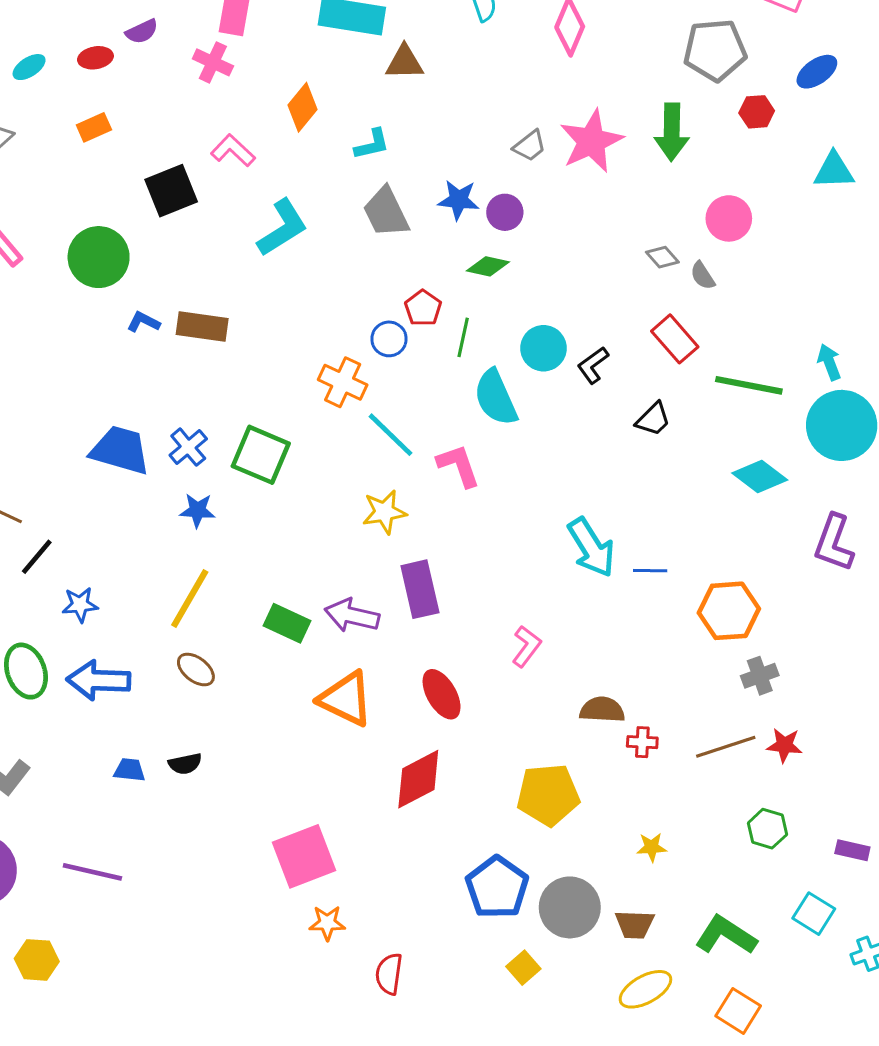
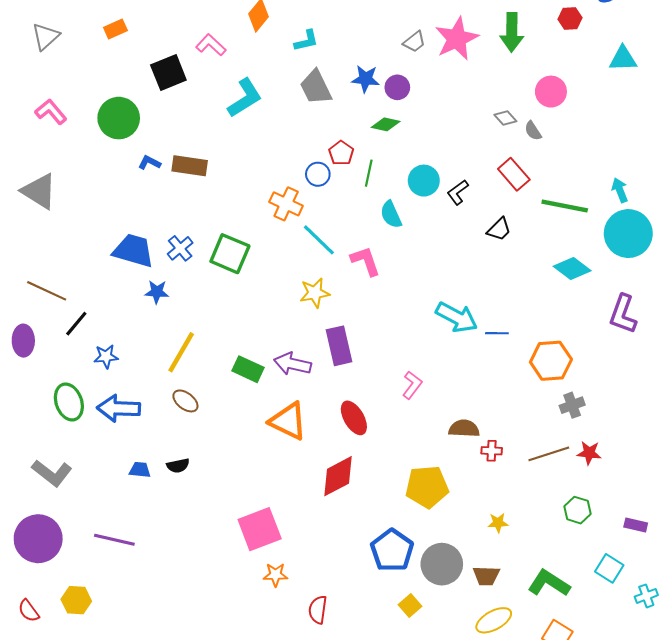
cyan semicircle: (496, 398) -> (391, 214), size x0.7
blue star: (197, 510) -> (157, 292), moved
cyan arrow: (591, 547) -> (457, 317), turned -30

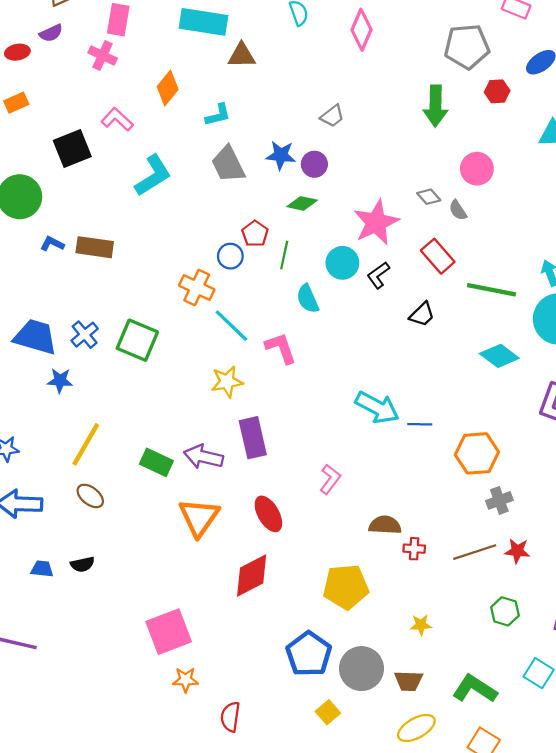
pink star: (457, 39) -> (376, 223), moved
orange triangle: (288, 421) -> (199, 517), turned 39

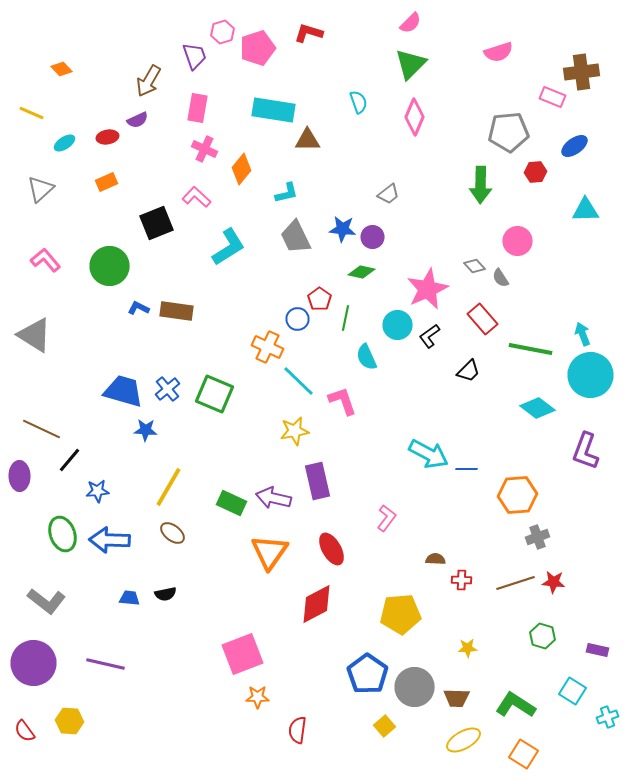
pink cross: (103, 56) -> (204, 149), moved
brown semicircle: (385, 525) -> (436, 559), size x0.7

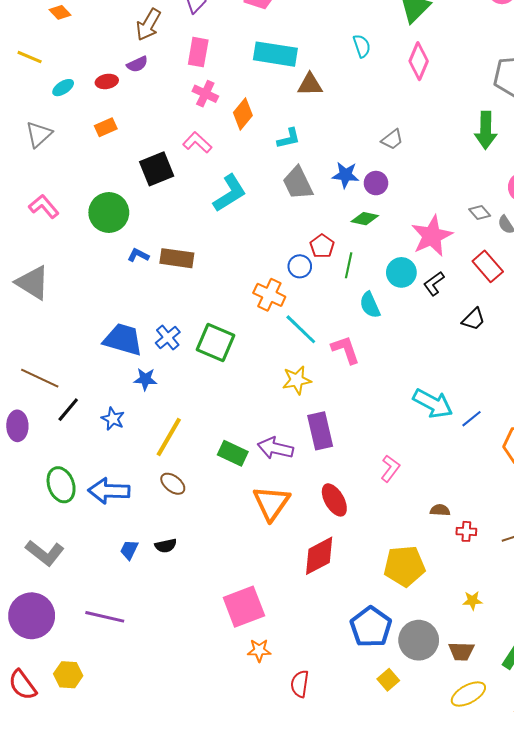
blue line: (466, 469) -> (471, 419), turned -40
blue star: (98, 491) -> (113, 419), moved, turned 30
blue trapezoid: (130, 598) -> (129, 550), turned -70
red semicircle: (24, 731) -> (22, 685), size x1.4

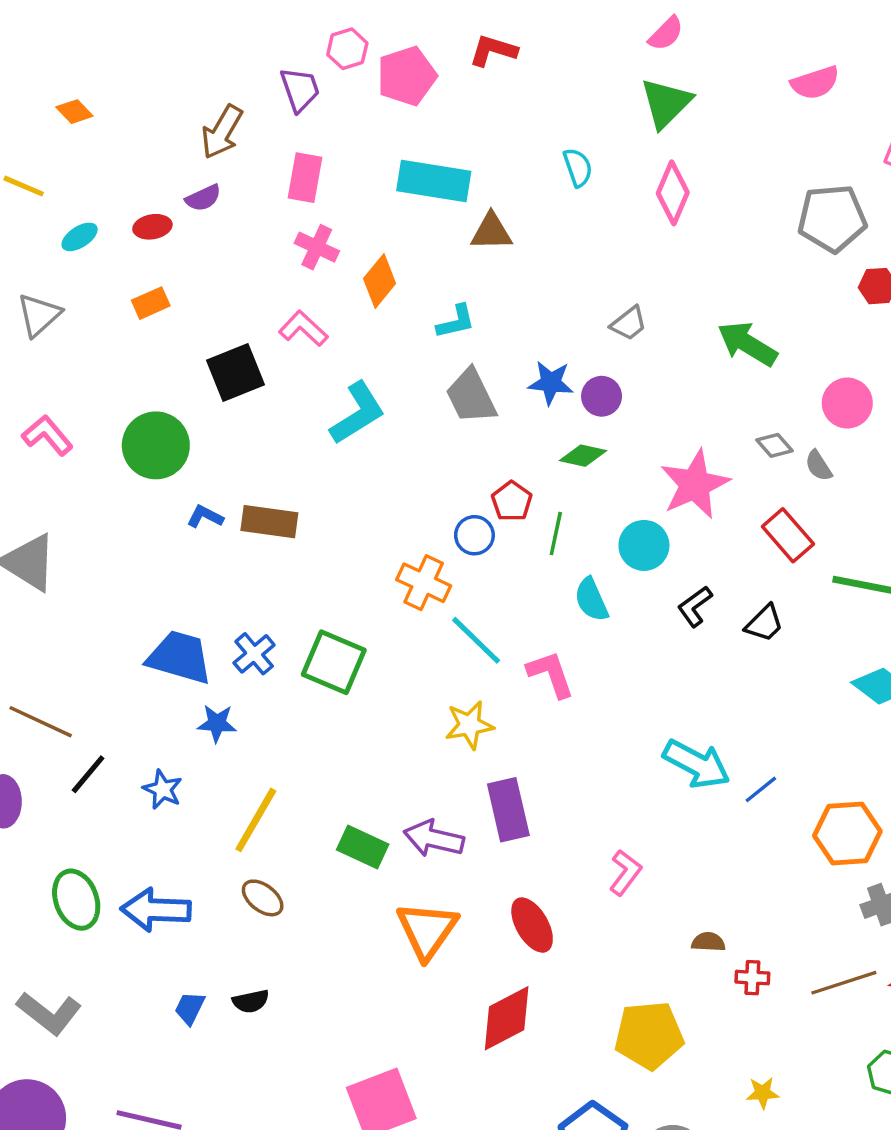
green arrow: (486, 130) -> (747, 344), moved, turned 120
black L-shape: (434, 284) -> (695, 606), moved

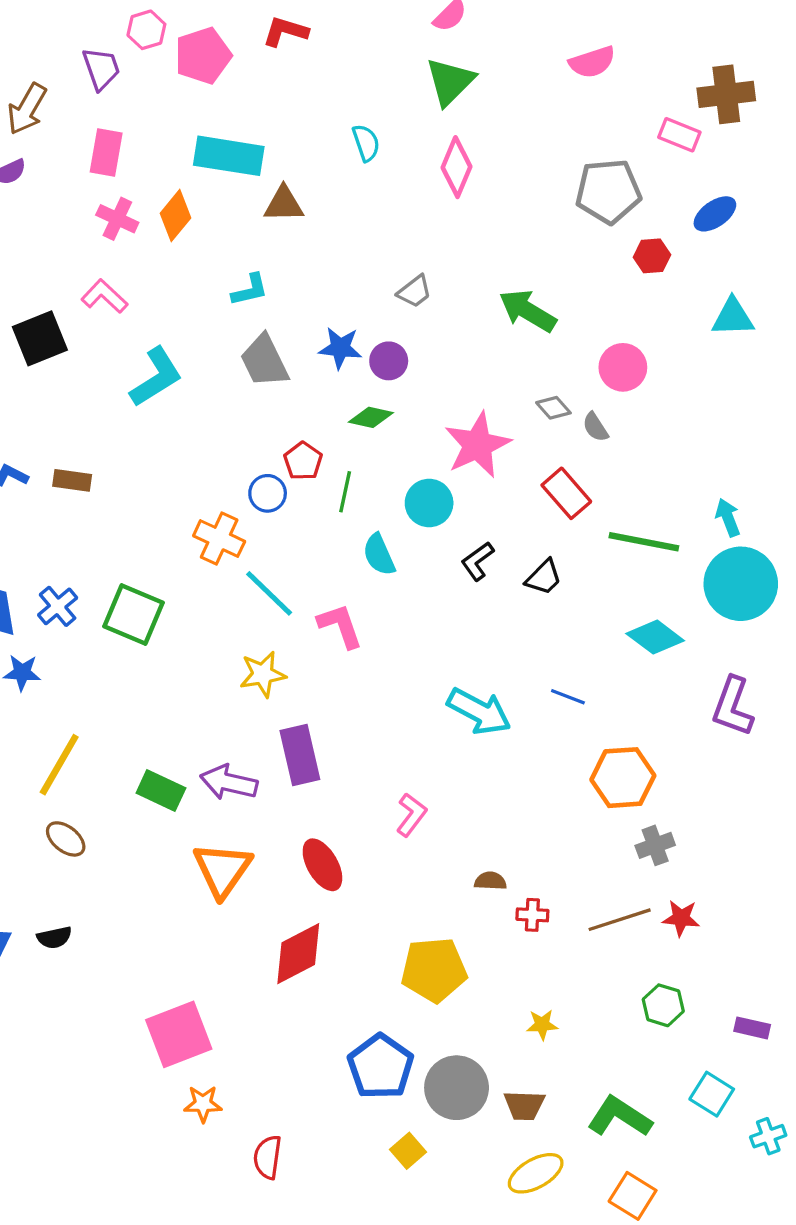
orange diamond: (380, 281) -> (175, 216), moved
brown rectangle: (269, 522) -> (72, 480), size x0.7
blue line: (761, 789) -> (568, 697), moved, turned 60

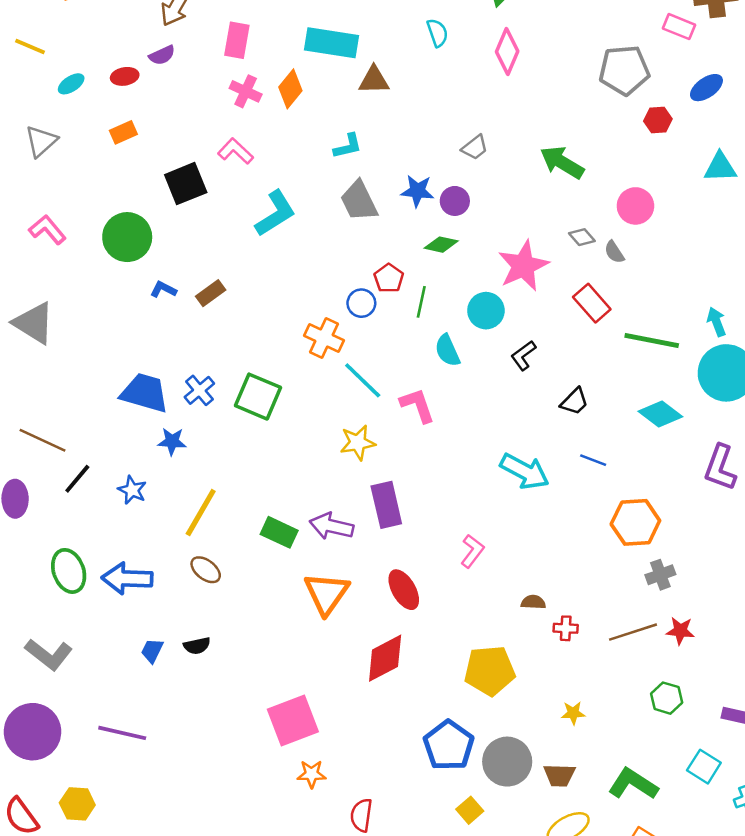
brown rectangle: (72, 480) -> (211, 293), turned -44
black trapezoid: (544, 577) -> (574, 402), moved

